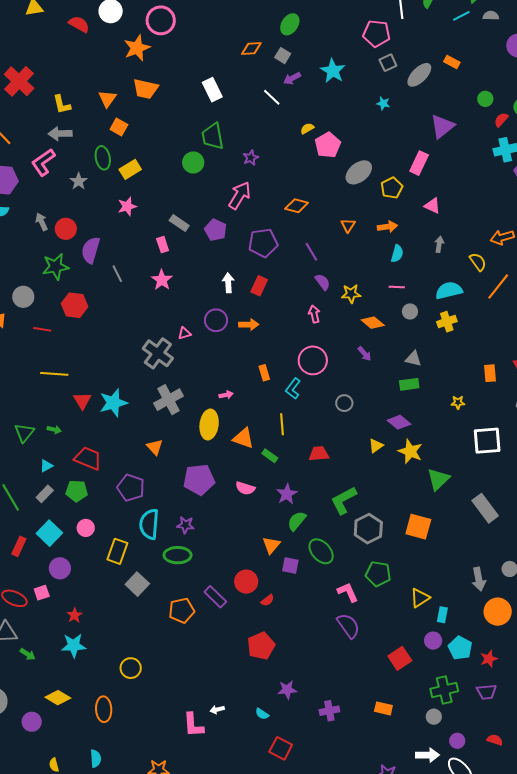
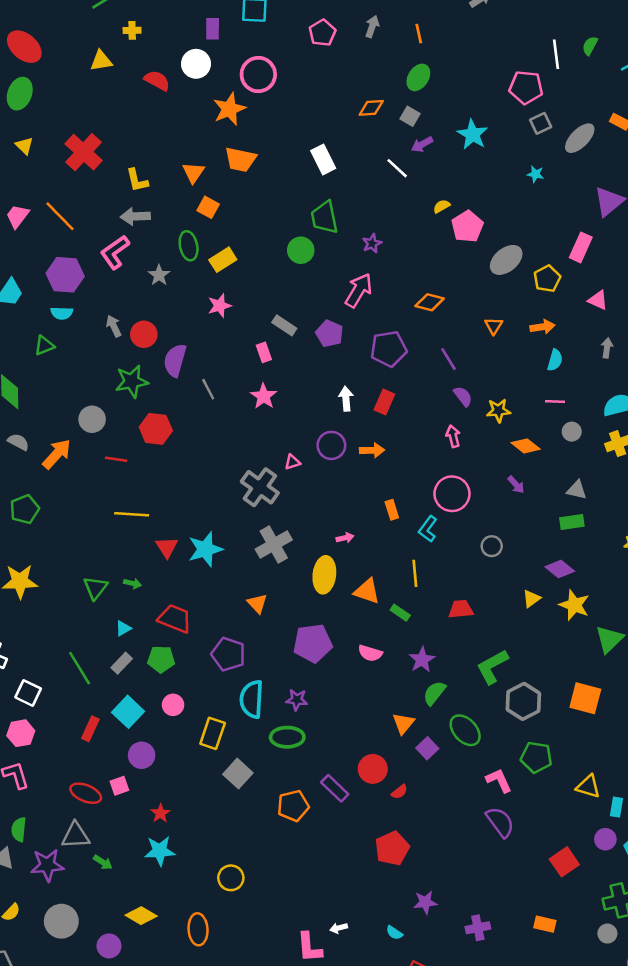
purple square: (290, 565) -> (427, 748), turned 36
yellow triangle: (420, 598) -> (588, 786), turned 50

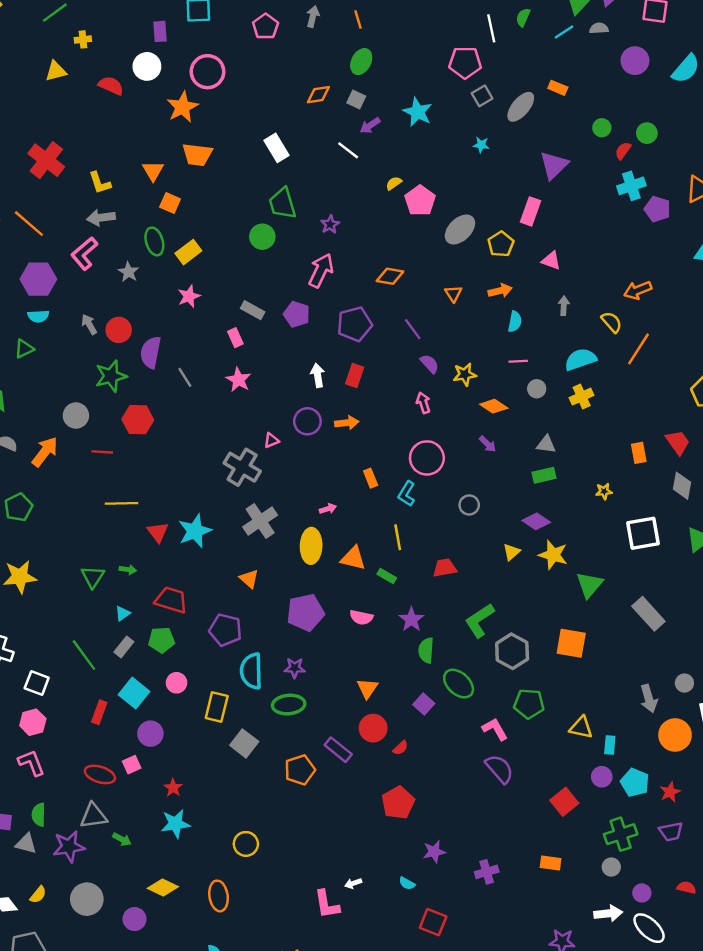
green semicircle: (434, 693) -> (426, 650), turned -30
orange triangle: (403, 723) -> (367, 688), moved

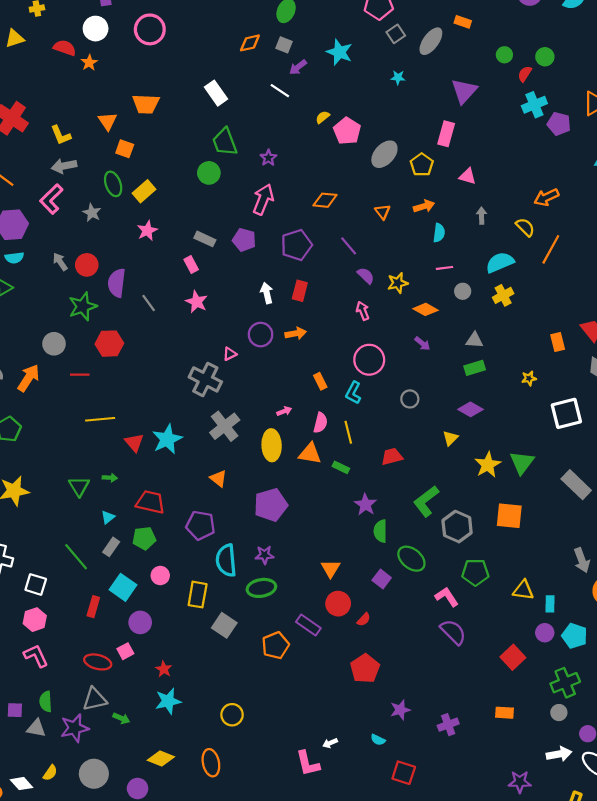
orange star: (182, 107) -> (89, 63), moved, size x0.6
yellow star: (553, 555) -> (488, 465), moved, turned 30
pink semicircle: (361, 617) -> (320, 423), moved, turned -84

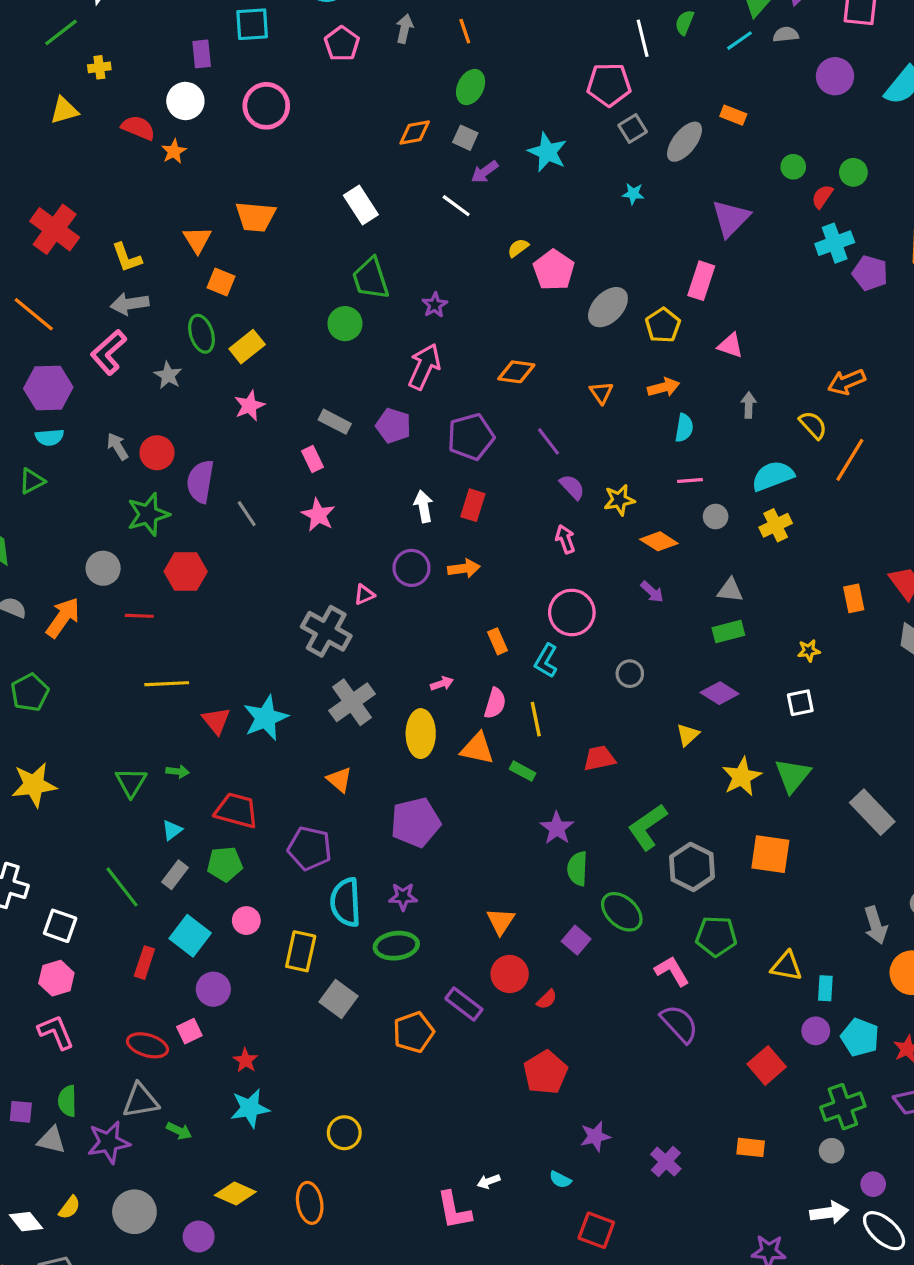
white square: (566, 413) -> (800, 703), moved, size x0.6
purple cross: (448, 725) -> (666, 1162), turned -30

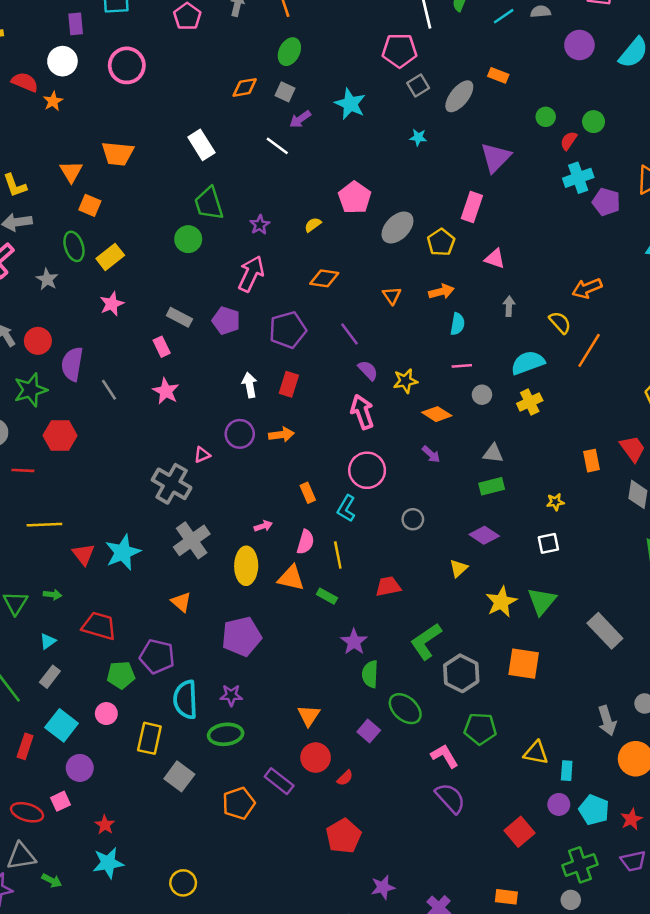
yellow semicircle: (518, 248) -> (313, 225), moved
pink arrow: (565, 539) -> (362, 412), size x1.5
green pentagon: (225, 864) -> (121, 675), moved

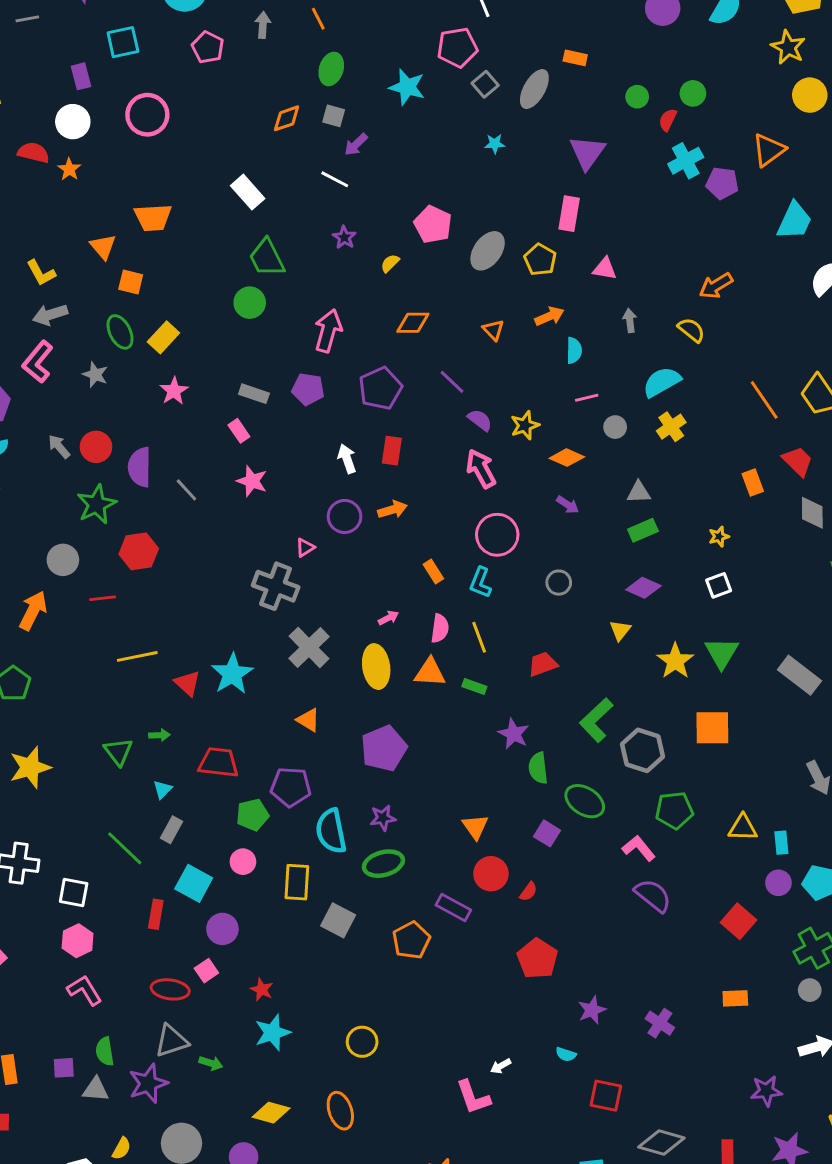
cyan star: (350, 104) -> (407, 87), moved
purple star: (260, 225) -> (344, 237), moved
orange line: (589, 350) -> (764, 400), moved, turned -57

